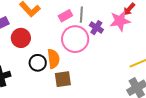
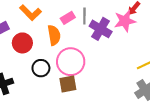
purple cross: (96, 28) -> (101, 29), size x1.5
pink circle: (75, 39) -> (71, 62), moved
orange semicircle: (53, 59) -> (54, 35), moved

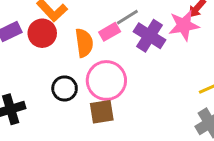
gray line: (84, 16) -> (127, 17), turned 56
pink rectangle: (68, 18) -> (110, 32), moved
red circle: (22, 43) -> (42, 33), moved

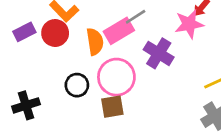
pink rectangle: (110, 32) -> (119, 31), size x1.5
purple cross: (150, 36) -> (159, 53), moved

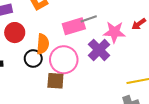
pink star: (189, 24) -> (114, 32), moved
red circle: (55, 33) -> (15, 33), moved
orange semicircle: (95, 42) -> (43, 44), moved

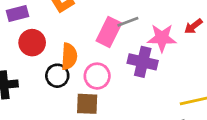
pink rectangle: (74, 26) -> (109, 32), turned -45
purple cross: (99, 50) -> (143, 62), turned -30
pink circle: (64, 60) -> (97, 76), size x0.7

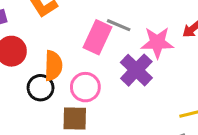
gray line: (128, 22) -> (119, 25), turned 45
purple cross: (143, 62) -> (136, 70), turned 32

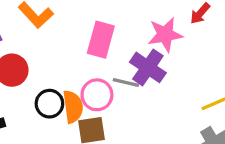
gray line: (119, 25) -> (126, 83), moved
orange semicircle: (53, 66) -> (73, 107), moved

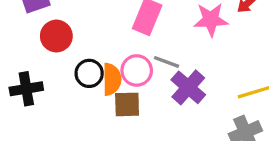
purple cross: (148, 67) -> (188, 87), moved

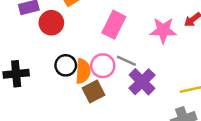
red circle: (56, 36) -> (51, 23), moved
brown square: (127, 104) -> (93, 92), turned -30

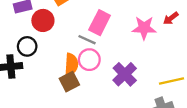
gray line: (126, 61) -> (87, 40), moved
black circle: (66, 65) -> (27, 46), moved
brown square: (93, 92) -> (69, 82), moved

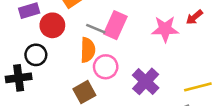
gray line: (87, 40) -> (96, 29), moved
orange semicircle: (71, 64) -> (88, 50), moved

